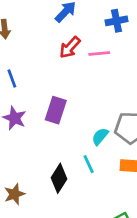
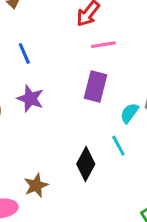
pink line: (99, 54) -> (103, 45), moved
purple rectangle: (56, 110) -> (95, 86), moved

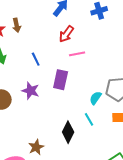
blue line: (24, 54) -> (36, 59), moved
purple rectangle: (95, 86) -> (61, 80), moved

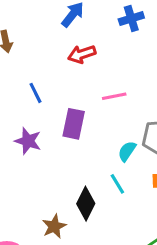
red arrow: (66, 34) -> (82, 54), turned 36
pink line: (77, 54) -> (114, 96), moved
brown star: (36, 147) -> (54, 226), moved

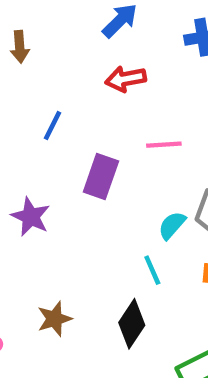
blue line: (35, 93) -> (52, 125), turned 45
purple star: (28, 141) -> (31, 217), moved
black diamond: (86, 204) -> (132, 324), moved

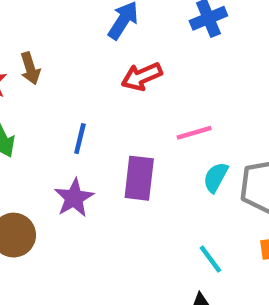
purple star: (31, 217) -> (74, 198), moved, turned 30
cyan semicircle: (172, 225) -> (216, 177), moved

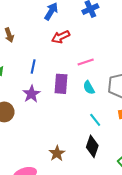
cyan semicircle: (216, 177) -> (89, 88), moved, turned -56

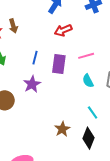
purple rectangle: (61, 84) -> (59, 64), moved
brown star: (57, 153) -> (62, 129), moved

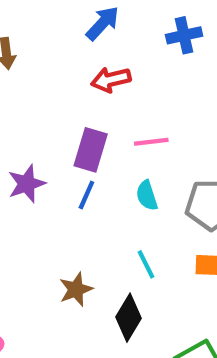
blue line: (35, 58) -> (86, 195), moved

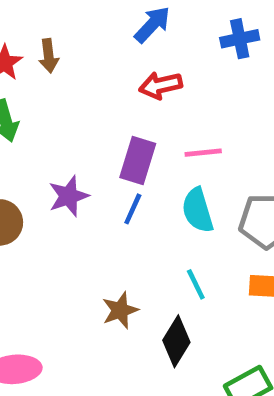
cyan semicircle: (147, 195) -> (198, 210), size x1.4

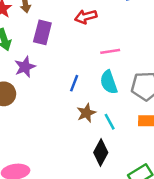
purple rectangle: (138, 161) -> (42, 32), moved
purple star: (69, 196) -> (25, 67), moved
brown star: (120, 310) -> (86, 113), moved

